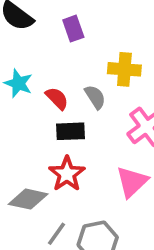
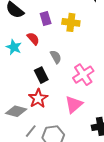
yellow cross: (124, 69) -> (71, 22), moved
red semicircle: (57, 98) -> (33, 39), moved
black rectangle: (70, 131) -> (41, 75), turned 63

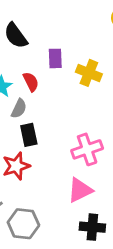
gray semicircle: (56, 57) -> (19, 109), moved, turned 40
pink triangle: (74, 105) -> (80, 190), moved

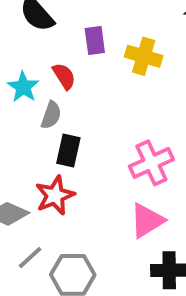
black rectangle: (29, 135) -> (68, 150), turned 30

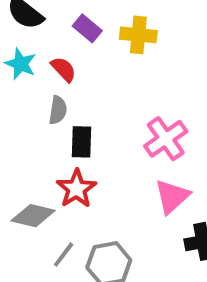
purple rectangle: (95, 41) -> (87, 28), turned -32
cyan star: (23, 87) -> (21, 64), moved

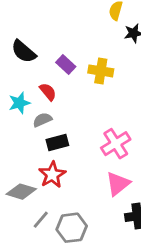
cyan star: (21, 64) -> (19, 103), moved, turned 30
gray semicircle: (58, 110) -> (42, 120), turned -126
black rectangle: (81, 142) -> (57, 143), turned 70

